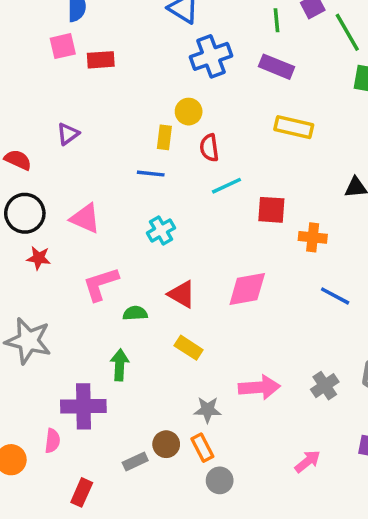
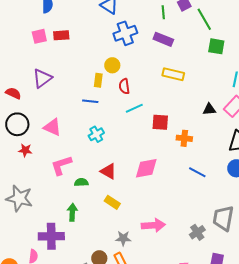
pink square: (63, 46) -> (39, 36), moved
purple triangle: (68, 134) -> (42, 78), size x1.5
gray cross: (325, 386) -> (197, 232), moved

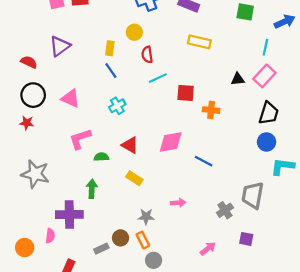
yellow rectangle: (98, 80) -> (110, 48), moved
blue line: (90, 101) -> (111, 71), turned 49
red star: (25, 150) -> (27, 123), moved
blue line: (197, 172) -> (204, 161), moved
pink arrow: (153, 225) -> (178, 203), size x0.6

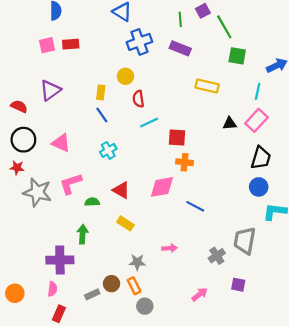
yellow rectangle: (199, 42) -> (207, 86), moved
orange cross: (211, 110) -> (185, 162), moved
gray star: (35, 174) -> (37, 192), moved
pink semicircle: (50, 236) -> (52, 289), moved

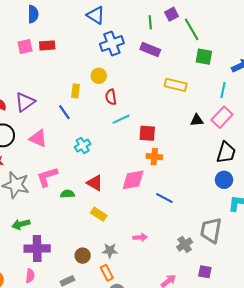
purple triangle: (50, 90) -> (25, 102), moved
blue line: (102, 115) -> (64, 112), moved
green arrow: (82, 234) -> (21, 224), moved, turned -108
brown circle: (111, 284) -> (83, 256), moved

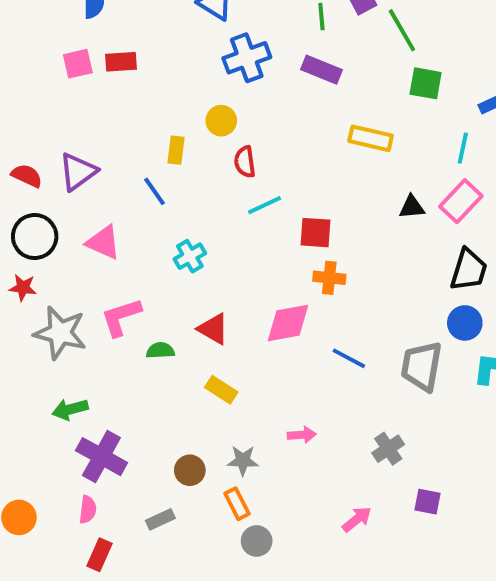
gray trapezoid: (211, 230) -> (422, 366), moved
purple cross: (37, 249) -> (101, 457), turned 30

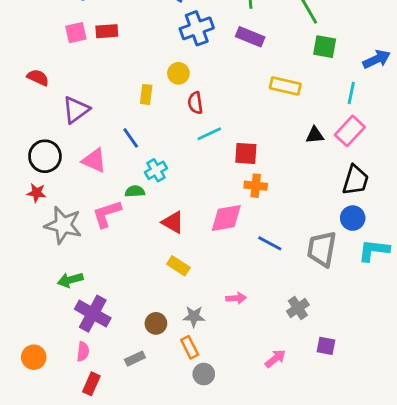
red semicircle: (27, 176) -> (38, 78), moved
blue line: (154, 191) -> (131, 138), moved
green semicircle: (160, 350) -> (135, 191), moved

